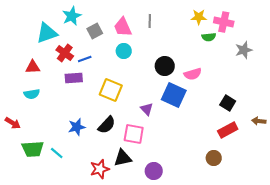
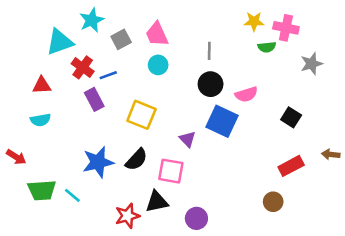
gray line: (150, 21) -> (209, 51), moved
purple rectangle: (74, 78) -> (94, 99), turned 66
black square: (228, 103) -> (291, 117), moved
blue star: (77, 127) -> (98, 162), size x1.4

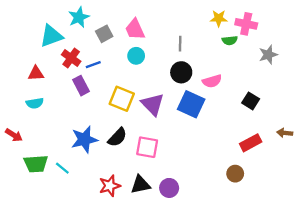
purple triangle: (187, 139) -> (153, 104), moved, size x1.6
black triangle: (157, 202) -> (140, 185), moved

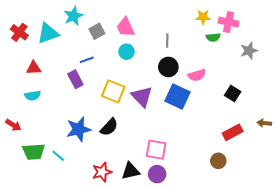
red cross: (71, 58) -> (19, 32), moved
pink square: (147, 147) -> (156, 150), moved

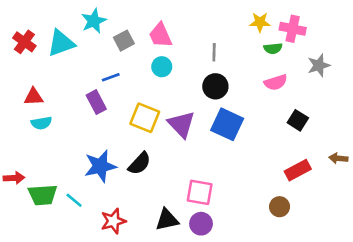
red triangle: (34, 68) -> (34, 97), moved
pink semicircle: (197, 75) -> (276, 82), moved
red arrow: (13, 125) -> (14, 178), moved, turned -35
red star: (102, 172) -> (113, 221), moved

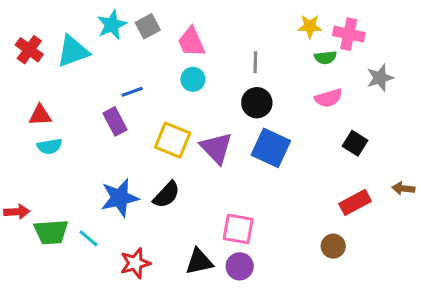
gray square: (124, 41) -> (148, 26), moved

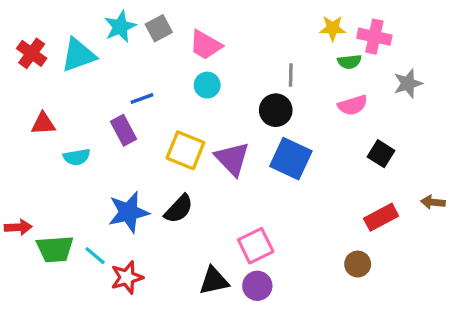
pink trapezoid: (191, 42) -> (205, 45), turned -36
gray line: (255, 62) -> (291, 75), moved
cyan semicircle: (50, 146) -> (77, 157), moved
pink square: (238, 229) -> (256, 246), turned -36
red star: (135, 263) -> (127, 277), moved

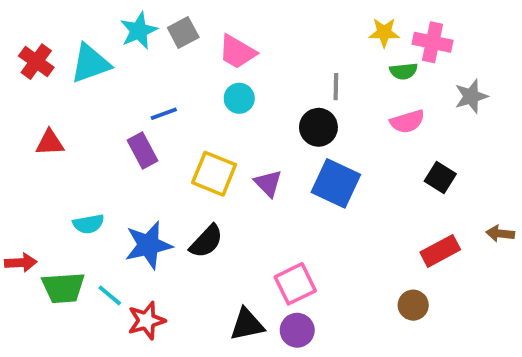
cyan semicircle: (77, 157) -> (88, 224), moved
purple triangle: (232, 159) -> (268, 183), size x0.7

